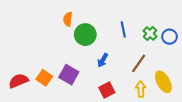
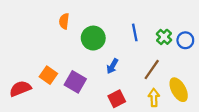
orange semicircle: (68, 19) -> (64, 21), moved
orange square: (44, 78) -> (48, 75), moved

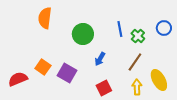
orange semicircle: (64, 21) -> (45, 18), moved, size x1.5
green cross: (164, 37) -> (138, 36), moved
blue circle: (185, 40) -> (164, 28), moved

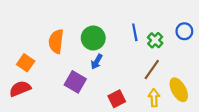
orange semicircle: (45, 18) -> (56, 41), moved
blue arrow: (100, 59) -> (97, 62), moved
orange square: (43, 67) -> (26, 63), moved

